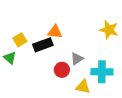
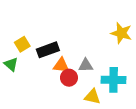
orange triangle: (55, 32) -> (61, 65), moved
gray triangle: (77, 59) -> (86, 65), turned 32

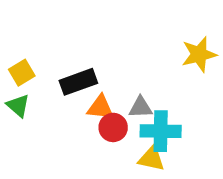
yellow star: (121, 33) -> (199, 54), turned -30
yellow square: (22, 44) -> (22, 73), moved
cyan cross: (114, 80) -> (161, 131), moved

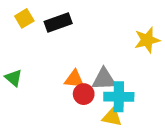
yellow square: (22, 73) -> (24, 18), moved
black rectangle: (78, 82) -> (58, 23), moved
gray triangle: (141, 107) -> (104, 79), size x1.4

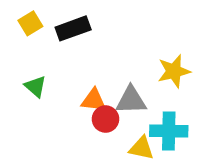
yellow star: (147, 40) -> (174, 71), moved
green triangle: (14, 78) -> (35, 87), moved
cyan cross: (119, 97) -> (169, 131), moved

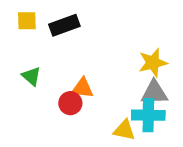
yellow square: (30, 23) -> (27, 21), turned 30
gray triangle: (131, 100) -> (154, 93), moved
red circle: (106, 119) -> (70, 103), moved

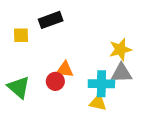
yellow square: (27, 21) -> (21, 35), moved
green triangle: (31, 76) -> (19, 87), moved, size x1.5
cyan cross: (148, 115) -> (101, 84), moved

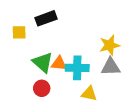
red circle: (55, 81) -> (42, 88), moved
cyan cross: (101, 84) -> (77, 68), moved
green triangle: (19, 87) -> (43, 62), moved

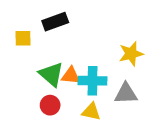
gray triangle: (111, 67) -> (126, 94), moved
yellow triangle: (89, 94) -> (91, 112), moved

